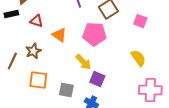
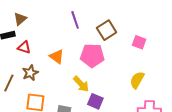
red triangle: (36, 21) -> (24, 47), moved
yellow semicircle: (138, 58) -> (137, 80), turned -114

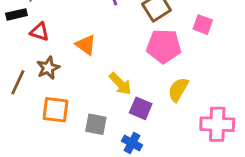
pink pentagon: (92, 56) -> (164, 46), moved
yellow semicircle: (137, 80) -> (178, 90), moved

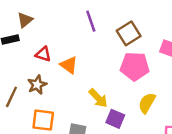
red triangle: (40, 32) -> (43, 54), moved

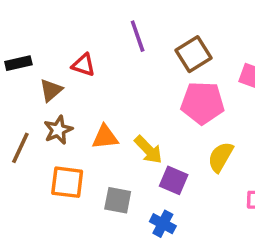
brown triangle: (25, 20) -> (51, 90), moved
red triangle: (43, 54) -> (83, 65), moved
orange triangle: (69, 65) -> (105, 137), moved, turned -42

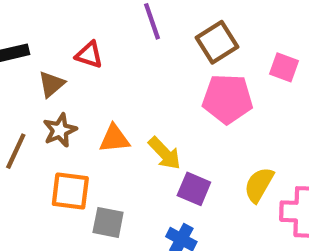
yellow semicircle: (221, 157) -> (259, 185), moved
gray square: (118, 200) -> (108, 222), moved

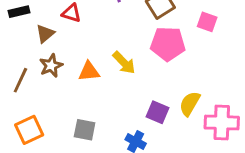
yellow arrow: (165, 153) -> (124, 63), moved
purple square: (194, 189) -> (158, 112), moved
orange square: (70, 191) -> (29, 130), moved, turned -32

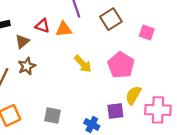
pink pentagon: (168, 44) -> (121, 65), moved, turned 30
orange triangle: (89, 71) -> (64, 29), moved
purple square: (158, 112) -> (115, 111), moved, turned -30

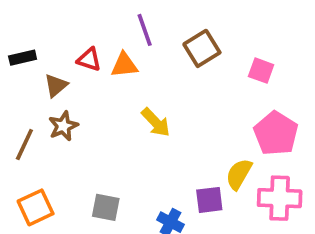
pink pentagon: (121, 65) -> (276, 133), moved

